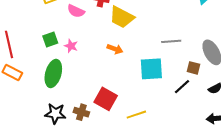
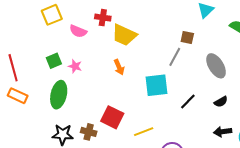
gray line: (171, 41) -> (175, 57), turned -54
orange arrow: (115, 49) -> (119, 67), turned 49
brown square: (194, 68) -> (187, 37), moved

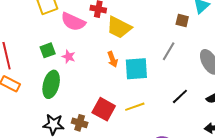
pink semicircle: (78, 31) -> (73, 22), size x1.4
brown square: (187, 37) -> (182, 20), moved
cyan square: (156, 85) -> (136, 69), moved
yellow line: (144, 132) -> (135, 107), moved

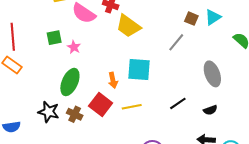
brown square: (182, 20) -> (191, 19), moved
gray line: (169, 51) -> (176, 42), moved
orange arrow: (113, 59) -> (113, 80), moved
green ellipse: (51, 84) -> (70, 82), moved

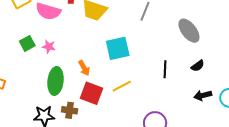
orange arrow: (113, 80) -> (84, 68), moved
black line: (178, 103) -> (165, 69), turned -36

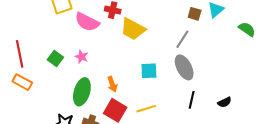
gray ellipse: (189, 31) -> (184, 67), moved
green square: (27, 43) -> (55, 59), moved, turned -35
cyan square: (118, 48) -> (149, 71), size x0.7

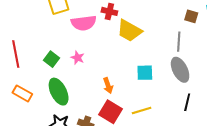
pink semicircle: (87, 22) -> (84, 23), turned -35
gray line: (182, 39) -> (179, 42), turned -30
orange rectangle: (22, 82) -> (22, 93), moved
green ellipse: (82, 92) -> (59, 92), moved, turned -44

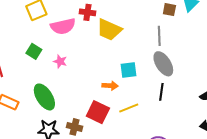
green square: (51, 59) -> (34, 51), moved
orange arrow: (108, 86) -> (110, 86), moved, turned -63
black line: (187, 102) -> (161, 92), moved

